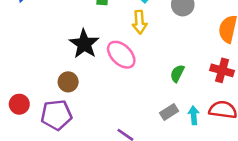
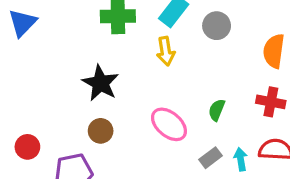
pink ellipse: (121, 55) -> (169, 124), moved
brown circle: (68, 82) -> (101, 131), moved
red circle: (19, 104) -> (27, 147), moved

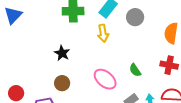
black star: (101, 83) -> (62, 53), size x0.7
green semicircle: (217, 110) -> (135, 70), turned -56

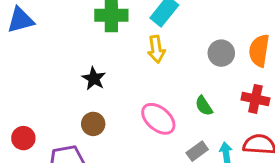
blue triangle: (13, 15) -> (20, 20), turned 30
gray circle: (135, 17) -> (221, 53), moved

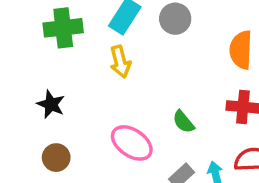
gray circle: (221, 53) -> (175, 19), moved

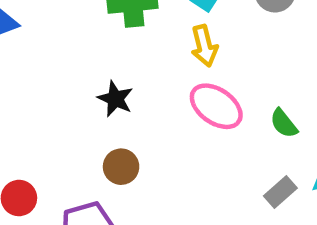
pink ellipse: (132, 143) -> (216, 106), moved

